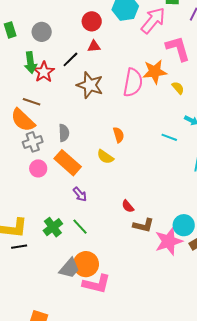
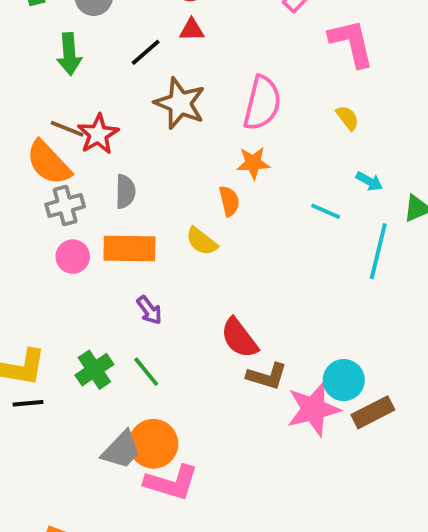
red star: (44, 72) -> (98, 134), moved
orange star: (155, 72) -> (253, 163), moved, size x0.7
orange rectangle: (68, 163) -> (129, 249), turned -44
red semicircle: (128, 206) -> (239, 338), size x1.6

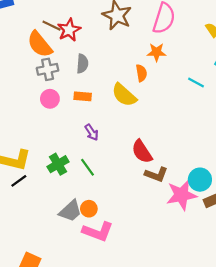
yellow semicircle: (202, 241) -> (124, 95), size x1.4
orange rectangle: (129, 249) -> (83, 96), size x0.6
black line: (28, 403) -> (19, 181), turned -35
orange circle: (153, 444) -> (89, 209), size x0.6

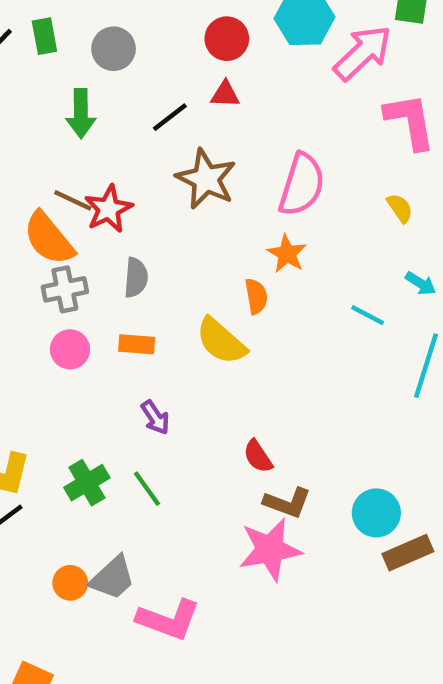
orange star: (157, 52) -> (287, 254), turned 30
red semicircle: (142, 152) -> (258, 456), size x0.7
pink star: (182, 195) -> (270, 550), moved
orange circle: (89, 209) -> (70, 583), moved

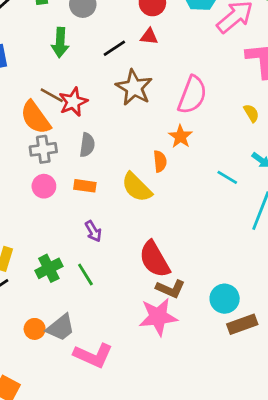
red semicircle: (258, 456) -> (154, 259), size x1.8

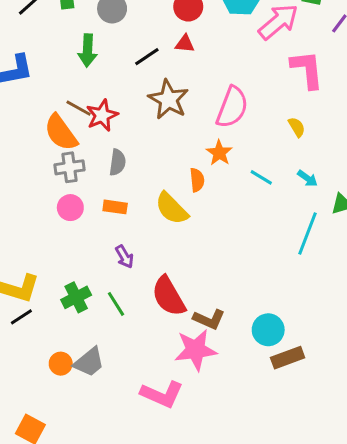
cyan line: (227, 177) -> (261, 177), moved
red semicircle: (154, 259) -> (169, 296), moved
pink L-shape: (93, 355) -> (162, 394), moved

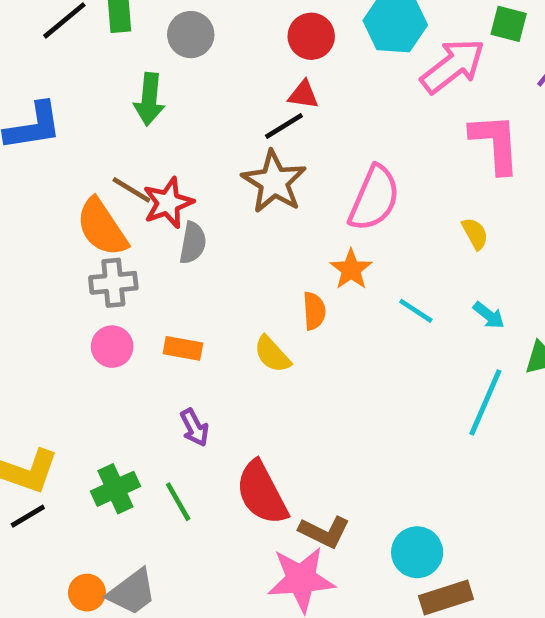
black line: (147, 57) -> (284, 126), moved
gray semicircle: (117, 162) -> (193, 243), moved
yellow semicircle: (172, 208) -> (272, 354), size x0.7

